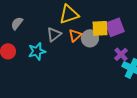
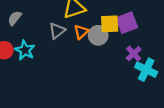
cyan star: (37, 51) -> (25, 50), moved, turned -30

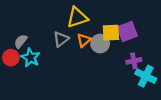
gray semicircle: (15, 18) -> (21, 41), moved
purple cross: (134, 54) -> (134, 61), turned 32

